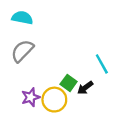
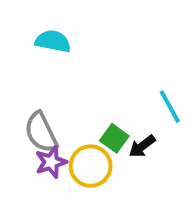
cyan semicircle: (22, 18) -> (53, 41), moved
gray semicircle: (22, 51) -> (41, 132), moved, turned -70

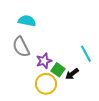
gray semicircle: (41, 132) -> (21, 47), moved
purple star: (51, 162) -> (44, 61), moved

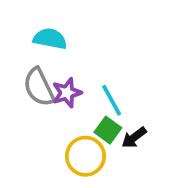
cyan line: (86, 54) -> (112, 100), moved
purple star: (44, 61) -> (67, 93), moved

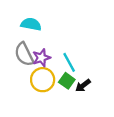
yellow circle: (85, 156) -> (43, 80), moved

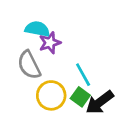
purple star: (41, 58) -> (50, 43), moved
black arrow: (83, 85) -> (100, 102), size x1.5

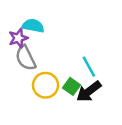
purple star: (50, 43) -> (18, 38), moved
cyan line: (83, 75) -> (89, 67), moved

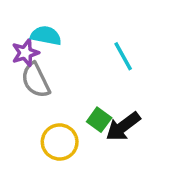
cyan line: (89, 67) -> (123, 56), moved
yellow circle: (46, 85) -> (60, 142), moved

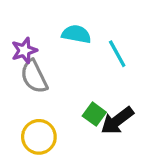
cyan semicircle: (46, 36) -> (76, 34), moved
yellow circle: (60, 142) -> (39, 137), moved

